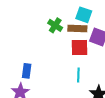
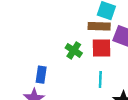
green cross: (55, 25) -> (74, 50), moved

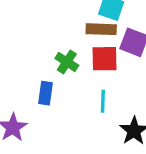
blue rectangle: (41, 75) -> (46, 93), moved

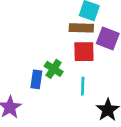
green cross: (67, 62) -> (54, 69), moved

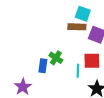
red square: (84, 52) -> (92, 61), moved

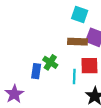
brown rectangle: (77, 27) -> (77, 42), moved

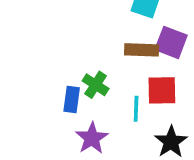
purple star: (14, 94) -> (92, 138), moved

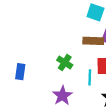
blue rectangle: (72, 99) -> (20, 72), moved

